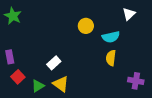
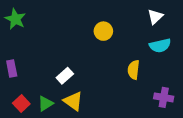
cyan semicircle: (111, 37) -> (160, 46), moved
red square: (18, 77) -> (21, 103), moved

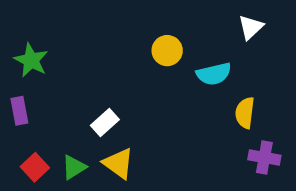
green star: (15, 19) -> (31, 60), moved
cyan semicircle: (160, 46) -> (214, 74), moved
yellow semicircle: (134, 70) -> (245, 113), moved

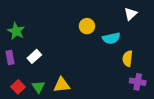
white rectangle: (105, 122) -> (34, 56), moved
yellow triangle: (119, 163) -> (62, 85), turned -42
green triangle: (74, 167) -> (38, 87), turned -32

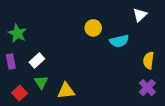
yellow semicircle: (127, 58) -> (148, 60), moved
purple cross: (138, 82) -> (147, 88), turned 35
green triangle: (38, 87) -> (41, 82), moved

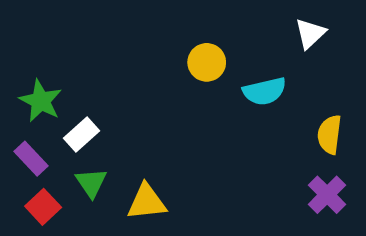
green star: (17, 33) -> (41, 101), moved
purple rectangle: (11, 62) -> (31, 159), moved, turned -32

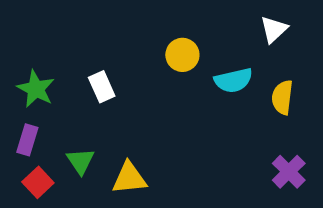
white rectangle: (82, 135) -> (102, 87), moved, turned -72
yellow semicircle: (329, 135) -> (282, 97), moved
purple rectangle: (31, 159) -> (27, 140), turned 60

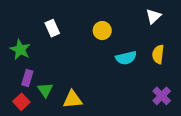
cyan semicircle: (233, 80) -> (126, 58), moved
white rectangle: (102, 87) -> (52, 28), moved
purple rectangle: (27, 140) -> (27, 78), moved

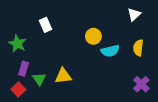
yellow circle: (102, 31) -> (93, 36), moved
yellow triangle: (72, 99) -> (63, 76), moved

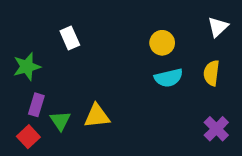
white triangle: (134, 14) -> (218, 27), moved
yellow circle: (93, 36) -> (162, 43), moved
green star: (17, 44) -> (27, 67), turned 30

